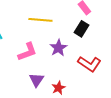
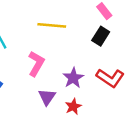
purple star: (58, 48) -> (73, 78), moved
pink L-shape: (27, 52) -> (36, 64), turned -40

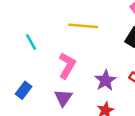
purple triangle: (47, 97) -> (63, 98), moved

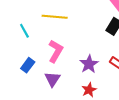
yellow line: (83, 26) -> (55, 17), moved
blue rectangle: (24, 90) -> (28, 65), moved

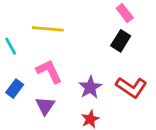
pink L-shape: (56, 51) -> (49, 71), turned -55

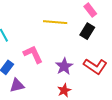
yellow line: (48, 29) -> (55, 22), moved
purple triangle: (45, 106) -> (17, 85), moved, turned 42

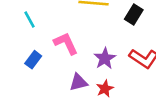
purple triangle: (17, 85) -> (78, 82), moved

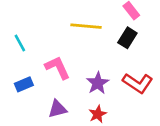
blue rectangle: (33, 60) -> (24, 84), turned 30
purple triangle: (78, 82) -> (57, 109), moved

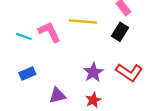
cyan line: (20, 43) -> (24, 36), turned -42
pink L-shape: (57, 68) -> (49, 32), moved

